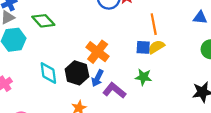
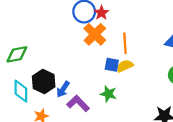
green diamond: (43, 21) -> (17, 54), moved, turned -65
orange cross: (98, 52) -> (95, 34), moved
cyan diamond: (48, 73) -> (21, 91), moved

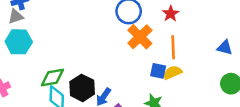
red star: (101, 13) -> (171, 14), moved
green diamond: (17, 54) -> (52, 77), moved

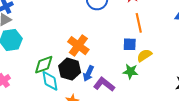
orange cross: (140, 37) -> (78, 46), moved
yellow semicircle: (172, 72) -> (144, 55), moved

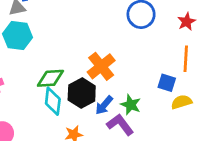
green star: (131, 71) -> (131, 105), moved

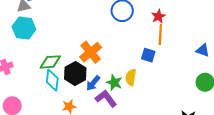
orange line: (186, 59) -> (160, 34), moved
blue square: (167, 83) -> (148, 55), moved
yellow semicircle: (181, 102) -> (131, 77), moved, turned -63

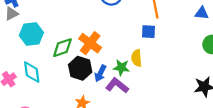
cyan hexagon: (24, 28) -> (31, 34), moved
green diamond: (50, 62) -> (62, 48), moved
cyan diamond: (52, 80) -> (32, 72), moved

